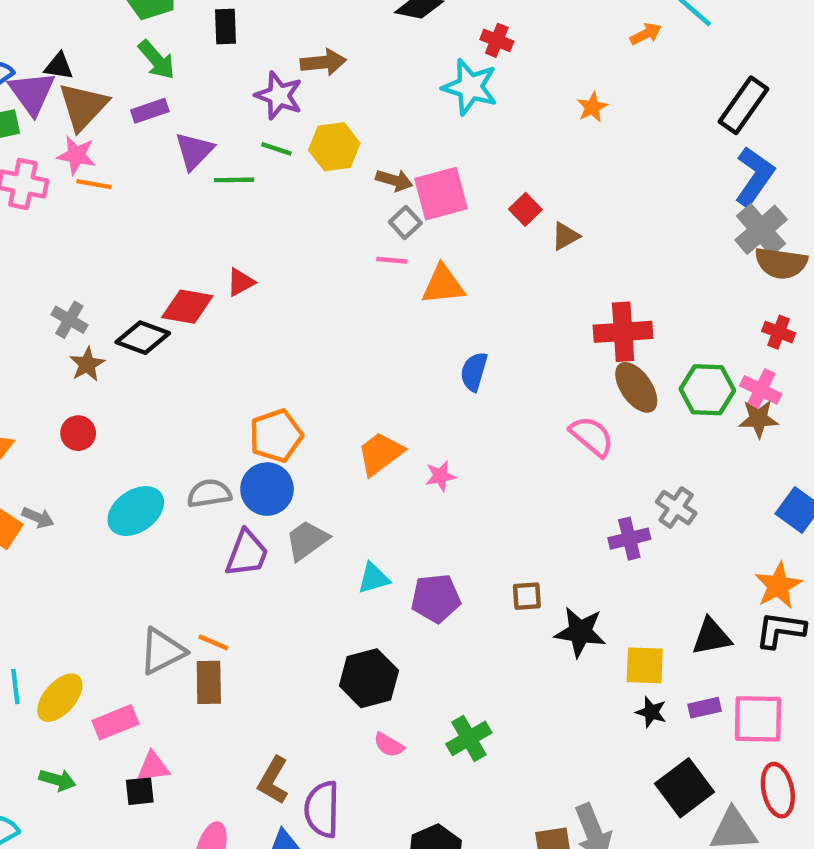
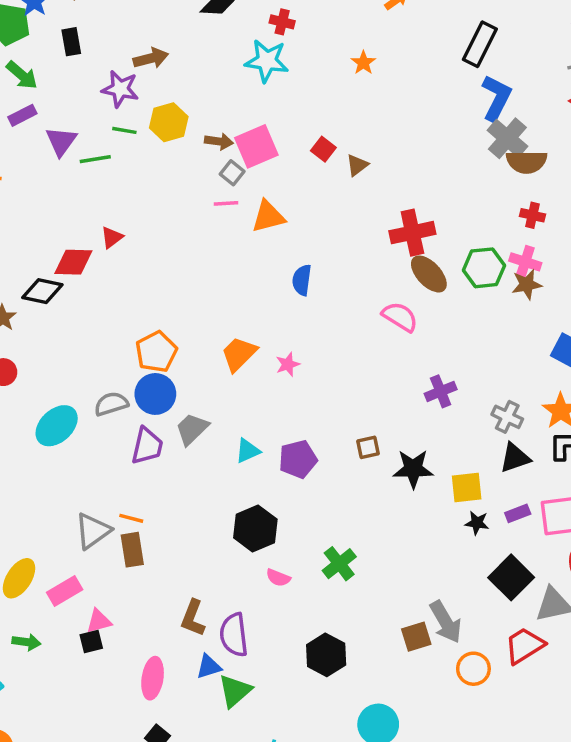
gray cross: (676, 508) -> (507, 417), moved

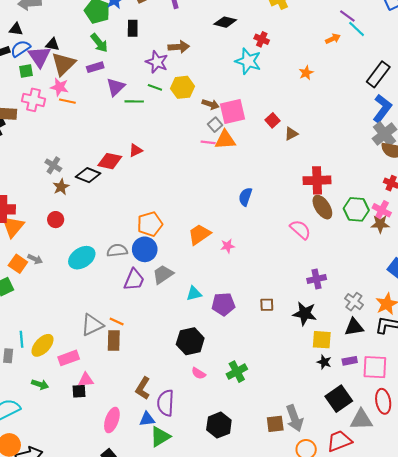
orange triangle: (268, 217) -> (225, 140), moved
black star: (413, 469) -> (305, 314), moved

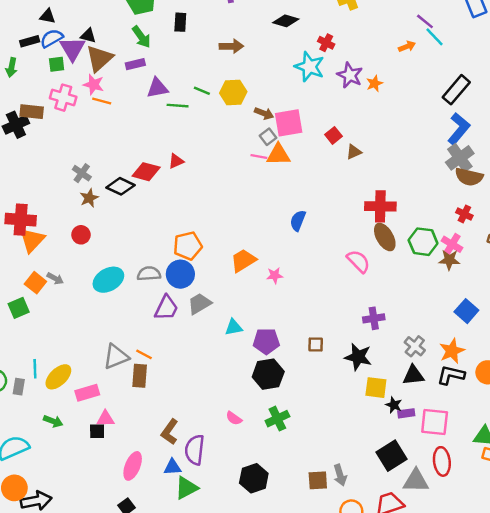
purple star: (157, 62) -> (350, 75), moved
purple triangle: (116, 87) -> (157, 88), turned 30
black hexagon: (190, 341) -> (268, 374), moved
black star: (324, 362) -> (394, 405), moved
gray arrow: (294, 418) -> (340, 475), size x0.7

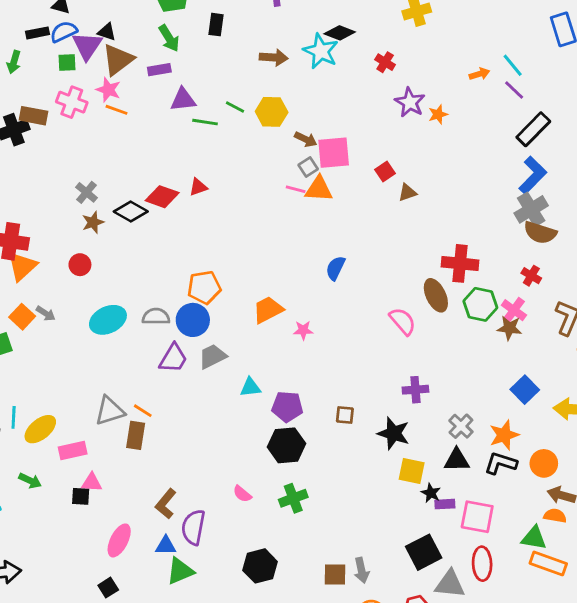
purple line: (425, 21) -> (514, 90), moved
cyan star: (309, 67) -> (321, 51), moved
red cross: (380, 206) -> (460, 263), moved

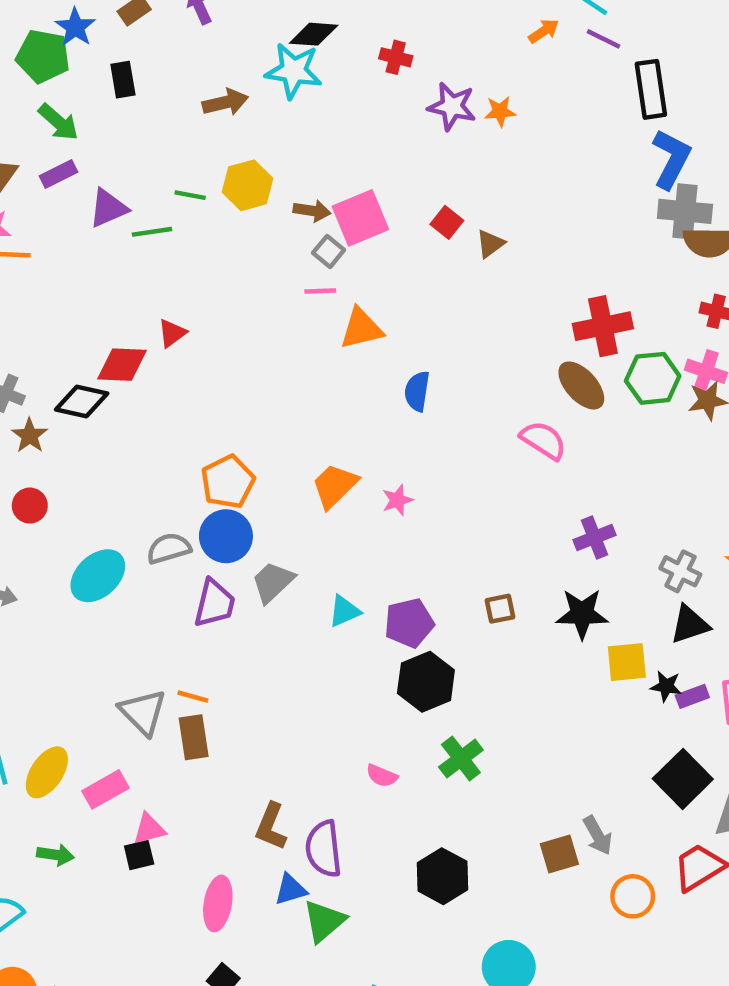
orange star: (438, 114) -> (500, 111), turned 30
black rectangle: (533, 129) -> (651, 89), turned -36
orange triangle: (319, 189) -> (361, 329), moved
gray cross: (531, 209) -> (685, 211), turned -36
gray triangle: (110, 411) -> (143, 712), turned -40

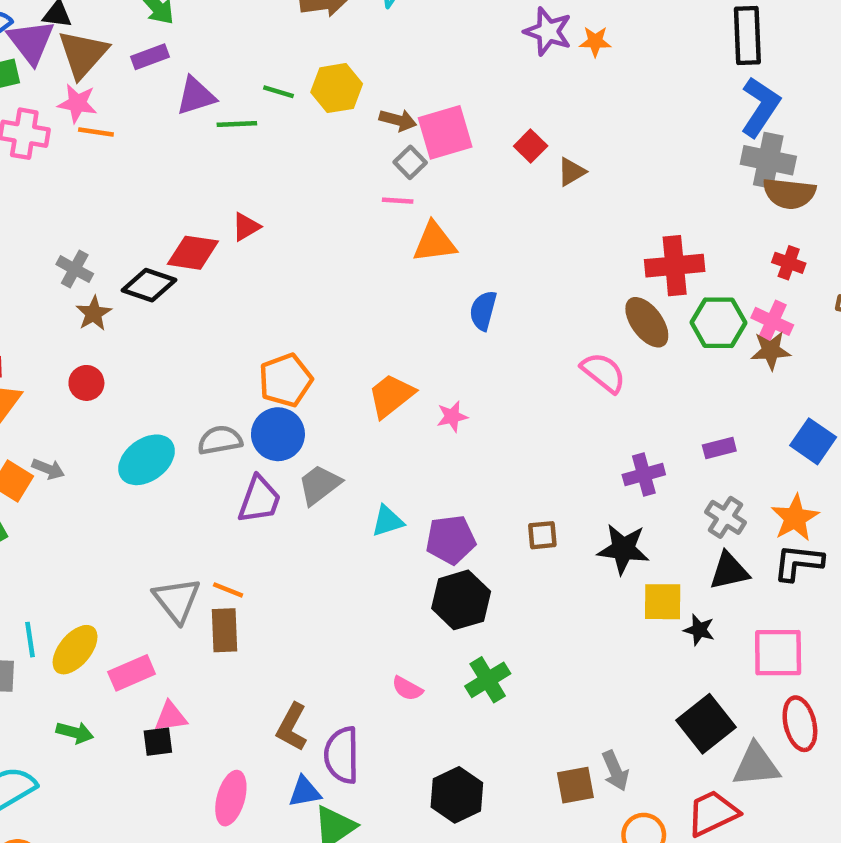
purple rectangle: (692, 696) -> (719, 448), moved

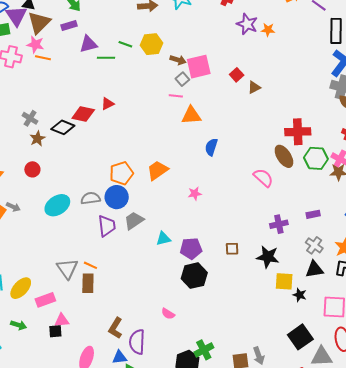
orange trapezoid: (391, 396) -> (157, 170), moved
purple trapezoid: (259, 500) -> (107, 226), turned -30
green cross: (488, 680) -> (204, 350), moved

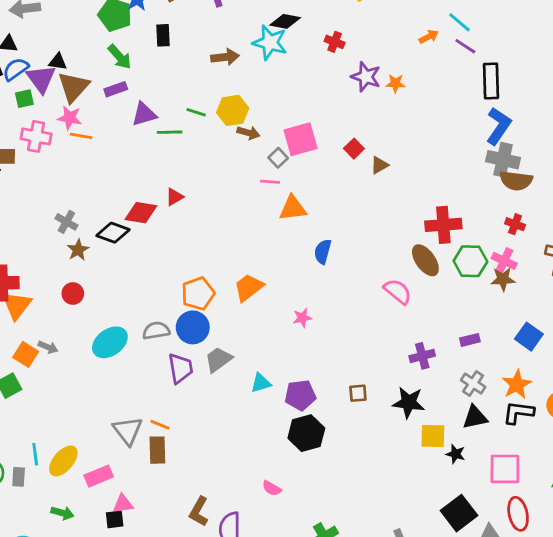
brown arrow: (178, 60) -> (248, 133), moved

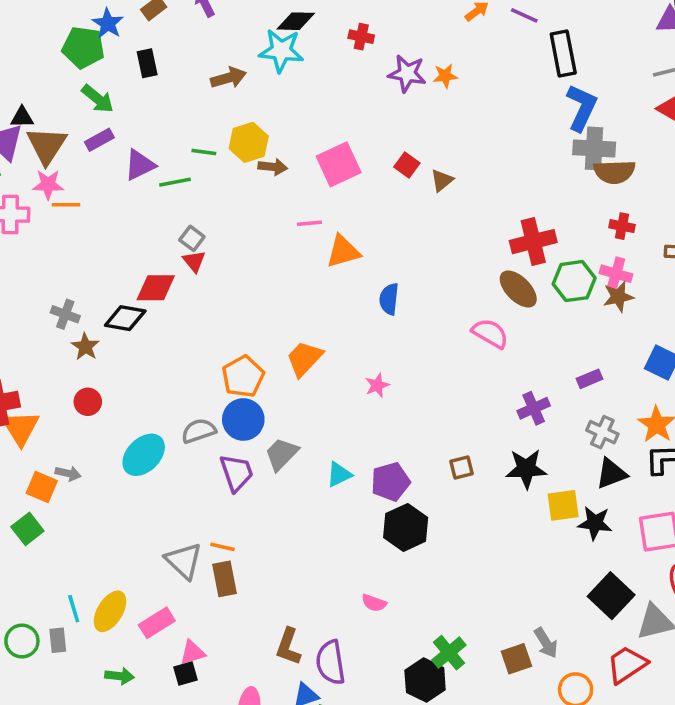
gray square: (278, 158) -> (192, 238), moved
red triangle: (174, 197) -> (194, 261), turned -30
black star: (456, 454) -> (595, 523), size x1.4

